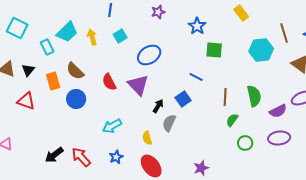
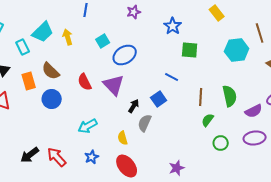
cyan square: (120, 36) -> (103, 41), moved

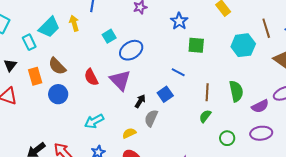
yellow arrow: (68, 37) -> (74, 23), moved
green semicircle: (208, 120) -> (205, 116), moved
yellow semicircle: (123, 138) -> (129, 133), turned 80

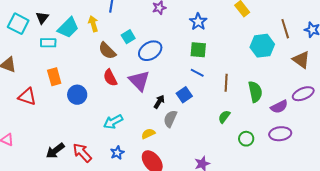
cyan rectangle: (29, 42) -> (48, 43), turned -63
green square: (196, 45) -> (198, 50), moved
black triangle: (10, 65) -> (42, 18), moved
brown semicircle: (57, 66) -> (107, 51), moved
brown line: (207, 92) -> (226, 83), moved

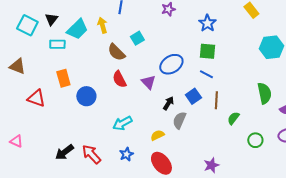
blue ellipse: (150, 51) -> (171, 64), moved
purple triangle: (139, 81) -> (148, 82), size x0.7
brown line: (226, 83) -> (216, 100), moved

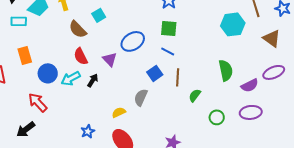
black arrow: (168, 103) -> (93, 80), moved
cyan arrow: (122, 123) -> (71, 78), moved
red arrow: (91, 154) -> (38, 102), moved

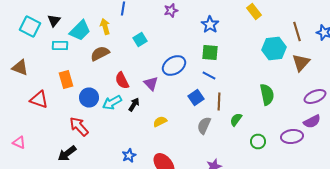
brown semicircle: (78, 29) -> (100, 54), moved, turned 108
brown triangle: (272, 38) -> (301, 62), moved, turned 36
purple semicircle: (250, 85) -> (312, 122), moved
gray semicircle: (141, 97) -> (204, 126), moved
yellow semicircle: (119, 112) -> (160, 122), moved

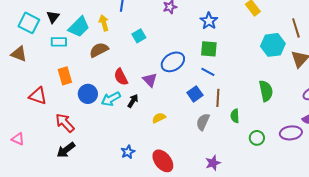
brown triangle: (20, 68) -> (19, 54), moved
green semicircle: (236, 120) -> (235, 116), turned -40
red arrow: (79, 126) -> (65, 123), moved

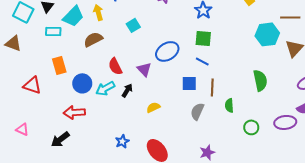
brown line: (296, 28) -> (290, 17), turned -72
blue square: (195, 94) -> (189, 83), turned 35
red arrow: (65, 123) -> (74, 112), moved, turned -50
pink triangle: (18, 139) -> (22, 129), moved

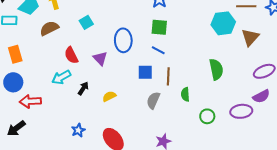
cyan square: (133, 25) -> (86, 22), moved
blue ellipse: (167, 51) -> (123, 40), turned -60
blue circle: (82, 83) -> (13, 82), moved
black arrow: (127, 90) -> (83, 88), moved

